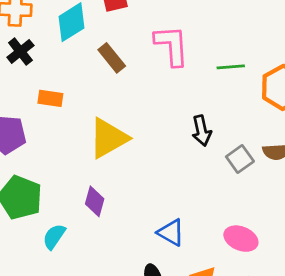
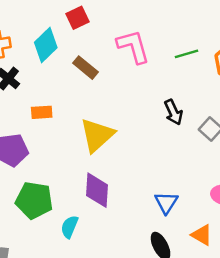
purple diamond: (95, 201) -> (97, 190), size x1.4
blue triangle: (171, 232) -> (166, 203), turned 45

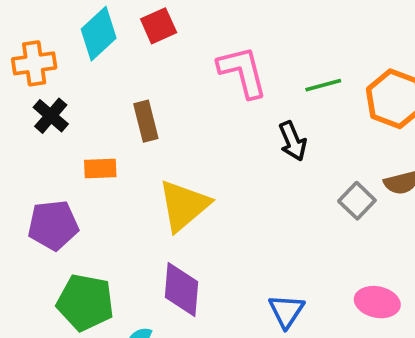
cyan diamond: (46, 45) -> (99, 34), moved
brown rectangle: (86, 68) -> (146, 121), moved, turned 35
black arrow: (173, 112) -> (293, 141), moved

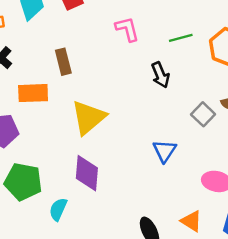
pink L-shape: (243, 72) -> (127, 29), size x0.7
orange rectangle: (100, 169) -> (33, 93), size x1.4
blue triangle: (286, 311) -> (165, 151), moved

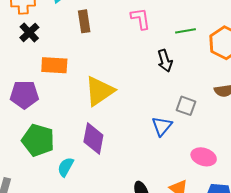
brown rectangle: (63, 62) -> (84, 21), moved
gray square: (203, 114) -> (186, 106), moved, turned -30

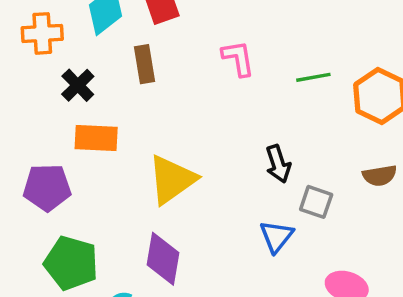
black cross: (29, 32) -> (78, 85), moved
black arrow: (165, 61) -> (278, 164), moved

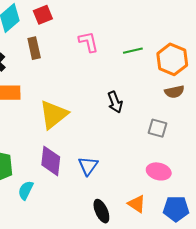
brown semicircle: (380, 176) -> (174, 92), moved
gray square: (316, 202) -> (157, 128), moved
blue triangle: (276, 236) -> (88, 166), moved

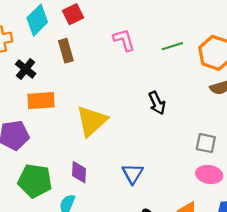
gray square: (157, 128) -> (206, 143), moved
purple diamond: (51, 161) -> (79, 172), moved, size x0.7

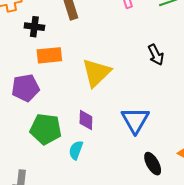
black cross: (26, 69) -> (34, 27), turned -30
blue triangle: (133, 174) -> (135, 120), size x1.4

